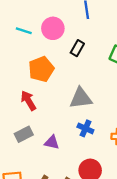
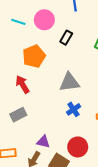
blue cross: (85, 128) -> (74, 109), turned 32
purple triangle: (52, 142) -> (43, 142), moved

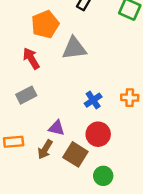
gray triangle: (69, 82) -> (74, 48), moved
blue cross: (74, 109) -> (93, 100), moved

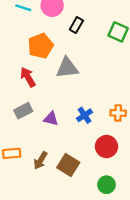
purple triangle: (56, 128) -> (51, 119), moved
red circle: (98, 134) -> (107, 147), moved
green circle: (103, 176) -> (107, 185), moved

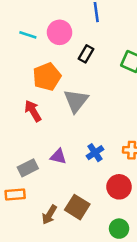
gray triangle: (67, 68) -> (76, 101), turned -45
gray rectangle: (23, 111) -> (28, 168), moved
brown arrow: (41, 160) -> (49, 215), moved

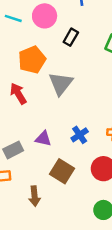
brown square: (77, 207) -> (62, 171), moved
brown arrow: (49, 215) -> (35, 196), turned -36

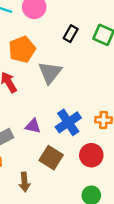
black rectangle: (71, 37) -> (71, 34), moved
blue cross: (80, 135) -> (68, 122), size x1.5

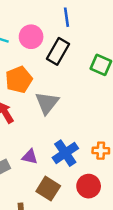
black rectangle: (71, 34) -> (58, 51), moved, size x1.5

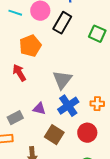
gray triangle: (47, 103) -> (62, 80), moved

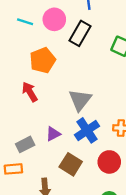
purple triangle: (39, 109) -> (53, 134), turned -40

